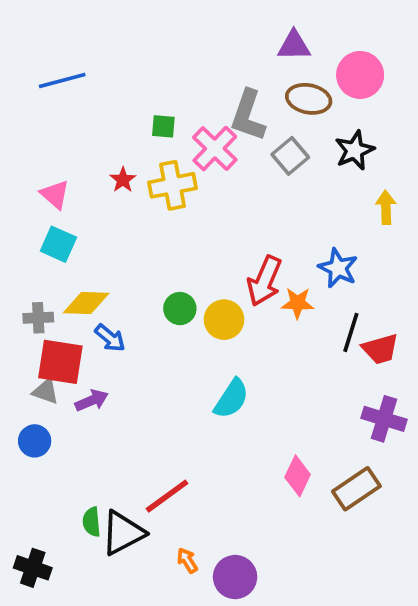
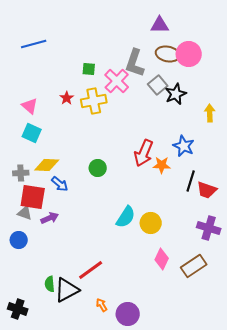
pink circle: (360, 75) -> (189, 54), moved
black star: (355, 150) -> (176, 94), moved
yellow circle: (224, 320) -> (151, 223), moved
red trapezoid: (380, 349) -> (207, 190), turned 35

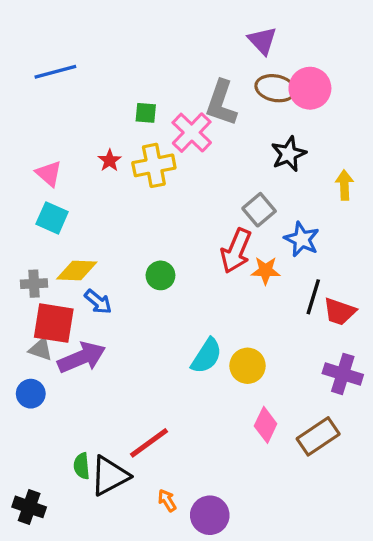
purple triangle: (160, 25) -> (262, 41), turned 48
gray square: (158, 85) -> (259, 210), moved
purple arrow: (50, 218) -> (82, 358), size x1.6

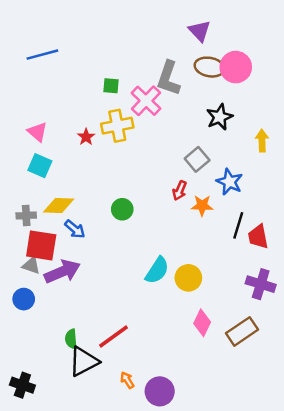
red star: (110, 160) -> (86, 137), moved
red arrow: (236, 251) -> (180, 191), size x0.6
red trapezoid: (339, 312) -> (258, 237), turned 60
green semicircle: (82, 466) -> (71, 339), moved

